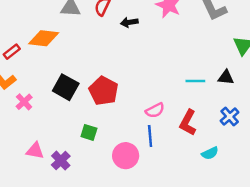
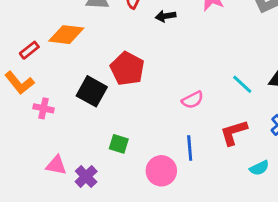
cyan line: (195, 81) -> (242, 84), turned 42
red pentagon: (104, 91) -> (127, 69), moved
pink cross: (24, 102) -> (44, 108), turned -35
pink semicircle: (155, 110) -> (193, 100), moved
red L-shape: (188, 123) -> (234, 132), turned 45

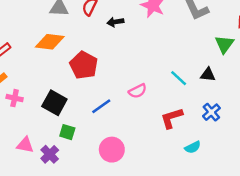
orange diamond: (66, 35) -> (50, 42), moved
black square: (92, 91) -> (54, 103), moved
green square: (119, 144) -> (67, 132), moved
blue line: (190, 148) -> (101, 106), moved, turned 60

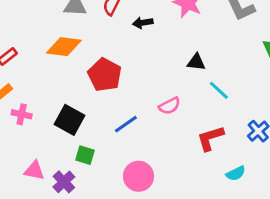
black triangle: (208, 75) -> (196, 62), moved

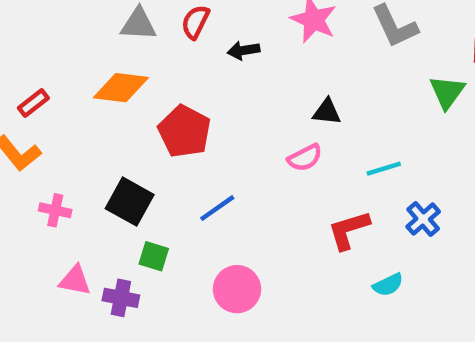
cyan line: (219, 90) -> (384, 169), moved, turned -60
pink semicircle: (170, 106) -> (305, 158), moved
pink cross: (22, 114) -> (55, 210), moved
purple cross: (64, 182) -> (121, 298), turned -35

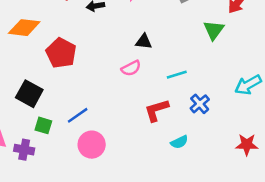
blue line: (217, 208) -> (78, 115), moved

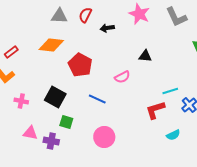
pink semicircle: (131, 68) -> (122, 77), moved
cyan line: (177, 75) -> (170, 91), moved
blue line: (78, 115) -> (97, 99), moved, turned 60

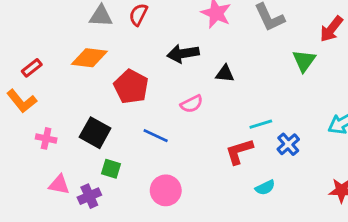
black arrow: (107, 28) -> (183, 53), moved, size x1.5
purple cross: (51, 141) -> (89, 196), turned -35

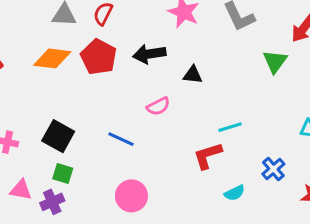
red pentagon: (131, 87) -> (99, 57), moved
blue cross: (288, 144) -> (273, 169), moved
green square: (111, 169) -> (63, 173), moved

